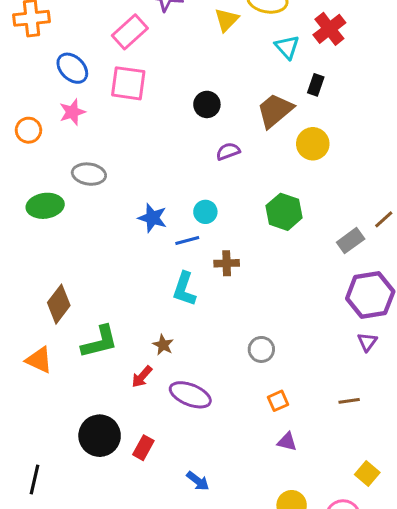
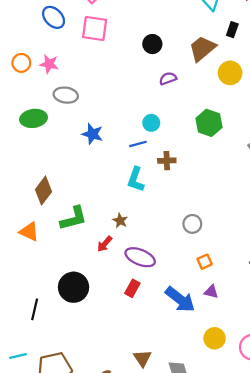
pink star: (72, 112) -> (49, 64), moved, turned 30
blue star: (152, 218) -> (92, 134), moved
red rectangle: (143, 448) -> (132, 288), moved
black line: (35, 480) -> (35, 309), moved
blue arrow: (198, 481) -> (180, 299), moved, size x1.8

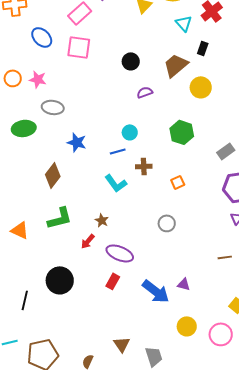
cyan L-shape: (136, 179) -> (116, 183), turned -55
brown diamond: (44, 191) -> (53, 175), moved
orange square: (205, 262) -> (178, 182), moved

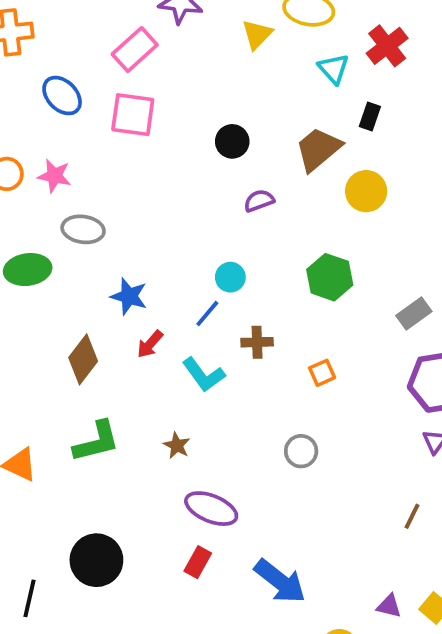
blue line: (118, 151) -> (207, 314), turned -35
red arrow: (88, 241) -> (150, 344), moved
brown line: (225, 257) -> (412, 516), turned -56
purple triangle: (184, 284) -> (389, 606), moved

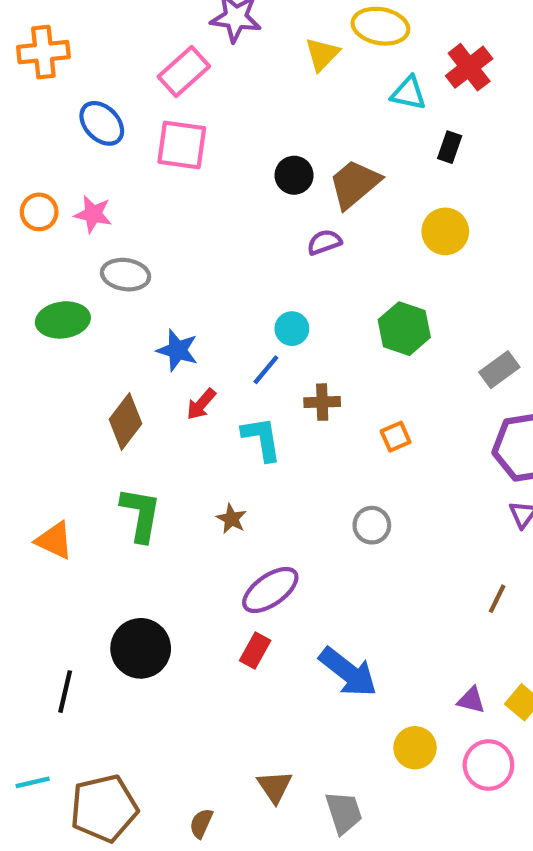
cyan triangle: (334, 69) -> (409, 93), turned -36
brown trapezoid: (318, 149) -> (355, 184), moved
cyan L-shape: (204, 375) -> (262, 439), turned -153
green L-shape: (96, 442) -> (141, 514), turned -66
purple ellipse: (211, 509) -> (270, 590), turned -57

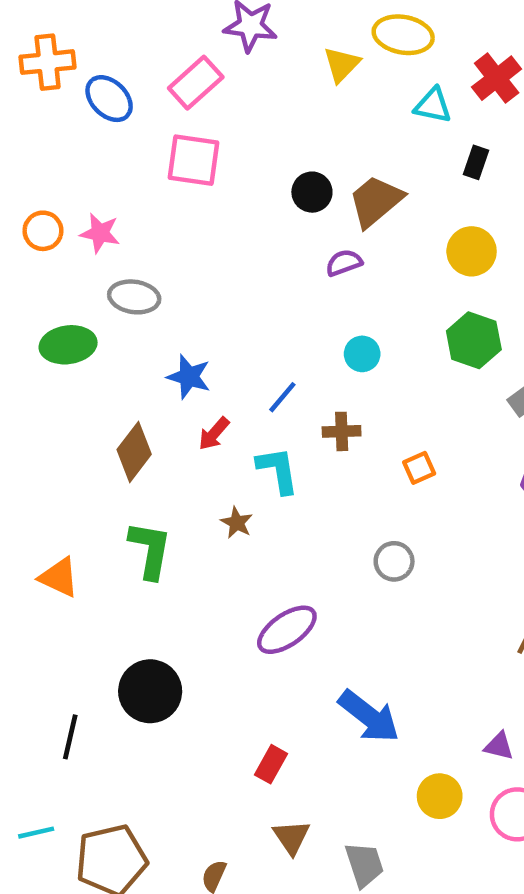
blue ellipse: (102, 123) -> (109, 99), moved
cyan circle: (292, 329) -> (362, 354), moved
green hexagon: (404, 329) -> (474, 340), moved
brown star: (231, 519) -> (237, 523), moved
red rectangle: (255, 651) -> (271, 764), moved

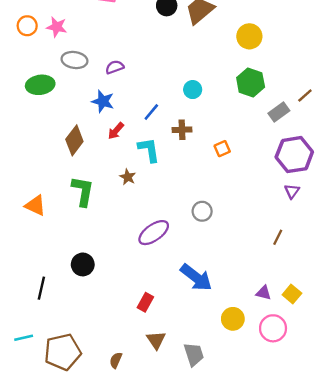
purple semicircle: (344, 263) -> (115, 67), moved
gray circle: (394, 561) -> (202, 211), moved
black circle: (150, 691) -> (83, 264), size x0.7

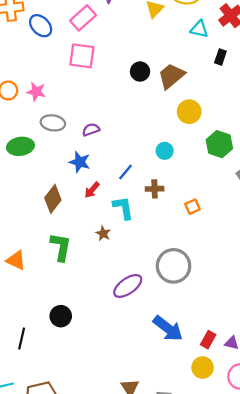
yellow circle: (249, 36) -> (189, 112), moved
gray circle: (202, 211) -> (174, 266), size x1.8
red rectangle: (145, 302) -> (208, 340), moved

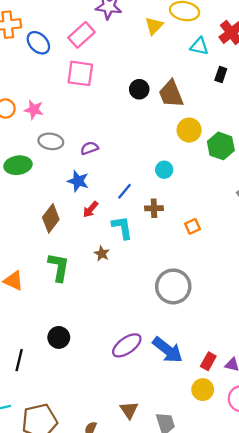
brown trapezoid: (171, 76) -> (171, 94), turned -72
green hexagon: (219, 144) -> (221, 146), moved
purple ellipse: (128, 286) -> (127, 345), moved

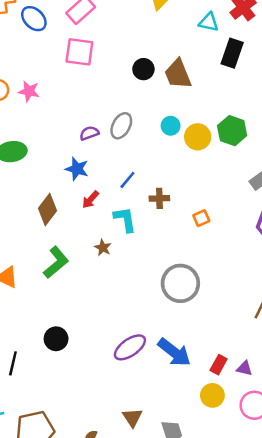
black rectangle: (221, 75) -> (232, 53), size x1.6
yellow circle: (189, 130) -> (198, 137), moved
gray ellipse: (51, 141) -> (121, 126), moved, turned -70
cyan circle: (164, 170) -> (171, 126), moved
green L-shape: (59, 267) -> (56, 262), turned 40

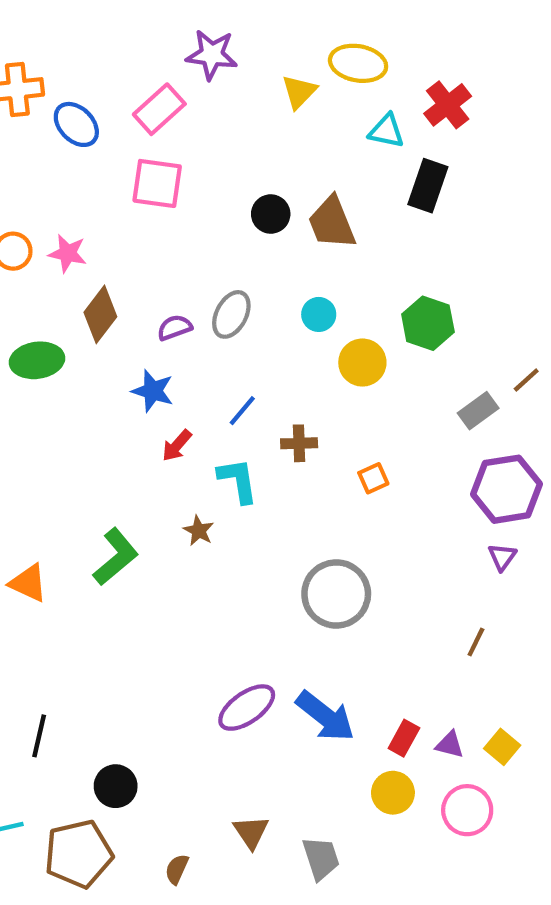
yellow circle: (198, 137) -> (362, 363), moved
brown diamond: (47, 209) -> (100, 314), moved
black circle: (56, 339) -> (116, 786), moved

